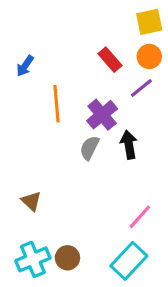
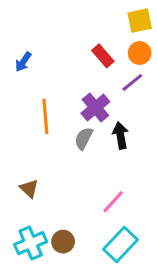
orange line: (56, 104) -> (45, 116), moved
pink line: (140, 217) -> (113, 202), moved

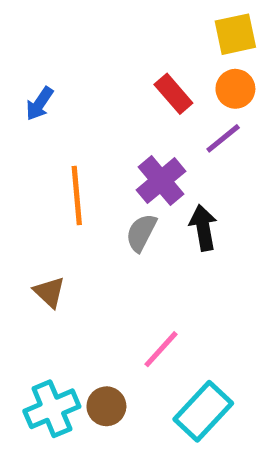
brown triangle: (29, 189) -> (49, 292), moved
pink line: (113, 202) -> (161, 349), moved

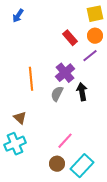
blue arrow: (39, 104) -> (18, 16), moved
brown circle: (106, 406) -> (57, 164), moved
cyan cross: (52, 409) -> (15, 144), moved

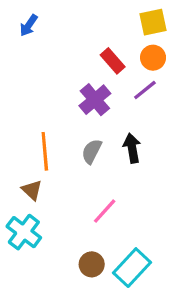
purple cross: (65, 73) -> (95, 100), moved
orange line: (31, 79) -> (45, 151), moved
pink line: (65, 141) -> (105, 211), moved
cyan cross: (15, 144) -> (24, 232), turned -30

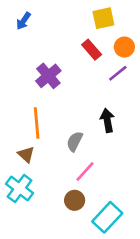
yellow square: (153, 22) -> (103, 18), moved
purple cross: (95, 100) -> (48, 76), moved
gray semicircle: (92, 151) -> (75, 141), moved
brown circle: (92, 264) -> (75, 200), moved

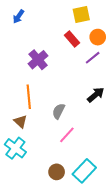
black arrow: (107, 120) -> (96, 95), moved, turned 60
brown circle: (75, 200) -> (57, 172), moved

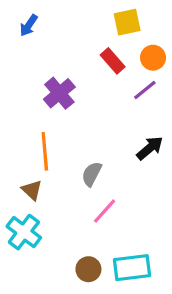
cyan rectangle: (84, 171) -> (132, 268), turned 40

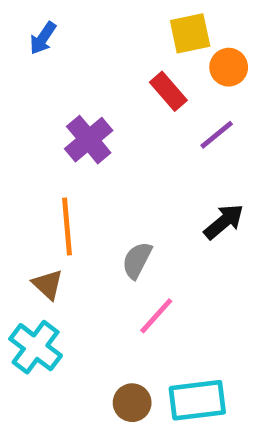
orange circle: (153, 58) -> (229, 67), moved

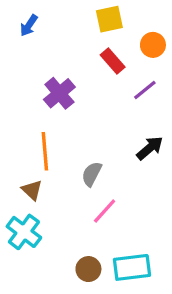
yellow square: (190, 33) -> (109, 19), moved

